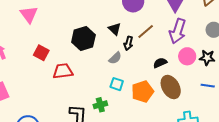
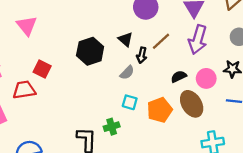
pink circle: (187, 56) -> (206, 78), moved
red trapezoid: (63, 71) -> (24, 90), moved

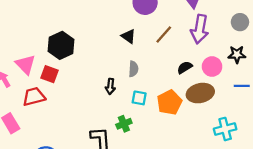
pink triangle: (27, 26) -> (25, 64), moved
black hexagon: (90, 51) -> (61, 45), moved
black arrow: (142, 55) -> (110, 86), moved
gray semicircle: (127, 73) -> (133, 69), turned -35
brown ellipse: (192, 104) -> (200, 93), turned -65

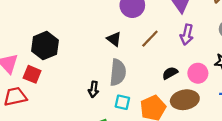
purple arrow: (200, 29) -> (187, 35), size x0.7
gray semicircle: (133, 69) -> (118, 72), size x1.6

